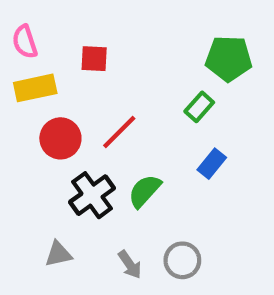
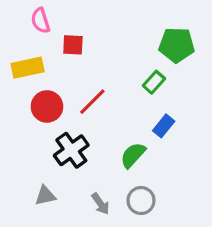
pink semicircle: (25, 42) -> (40, 21), moved
green semicircle: (145, 191) -> (133, 155), moved

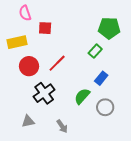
gray circle: (141, 201) -> (105, 107), moved

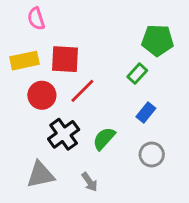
red square: (45, 28) -> (65, 59), moved, size x1.5
green semicircle: (82, 96) -> (104, 139), moved
gray triangle: (28, 121) -> (40, 175), size x1.5

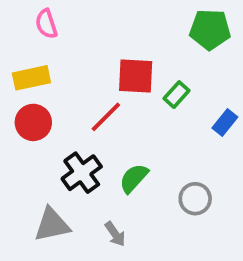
green pentagon: (157, 40) -> (210, 29), moved
red square: (65, 59) -> (136, 76), moved
red circle: (42, 95) -> (33, 122), moved
blue rectangle: (146, 113) -> (225, 122), moved

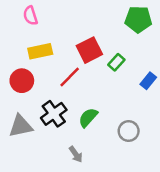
red square: (136, 76) -> (89, 50), turned -30
yellow rectangle: (31, 78) -> (40, 51), moved
gray triangle: (52, 225) -> (21, 126), moved

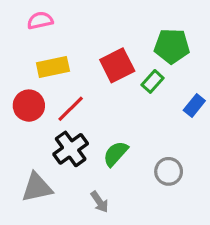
pink semicircle: (30, 16) -> (40, 20), turned 96
green pentagon: (138, 19) -> (172, 46), moved
red line: (70, 77) -> (71, 109), moved
gray triangle: (21, 126) -> (37, 187), moved

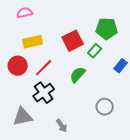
green semicircle: (116, 154) -> (78, 75), moved

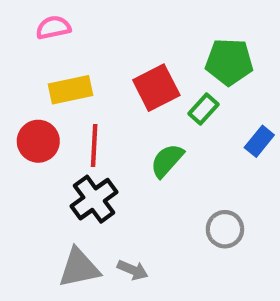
red line: (44, 68) -> (94, 146), turned -42
gray triangle: (23, 117) -> (79, 268), moved
gray arrow: (62, 126) -> (133, 270), turned -32

